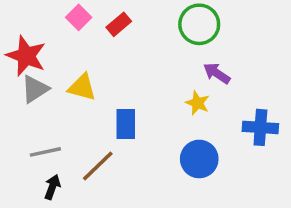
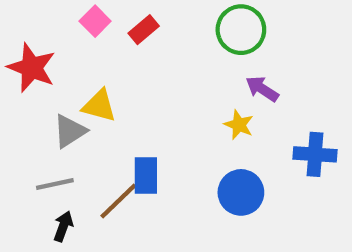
gray triangle: (35, 89) -> (70, 131), moved
blue rectangle: (126, 124) -> (146, 176), moved

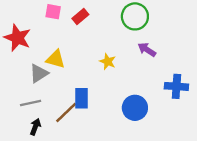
pink square: (95, 21) -> (53, 12), turned -35
yellow star: (239, 125) -> (108, 62), moved

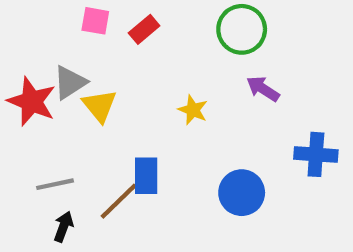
red star: (18, 38) -> (32, 101), moved
yellow triangle: (55, 59) -> (100, 106), turned 36
gray triangle: (39, 73) -> (70, 82), moved

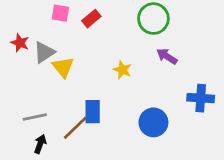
red star: (32, 101) -> (20, 43), moved, size x0.6

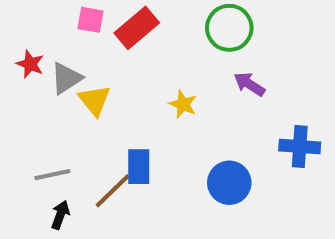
red rectangle: (91, 19) -> (137, 28), size x1.5

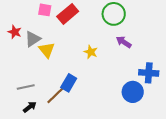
blue rectangle: (139, 167) -> (69, 83), turned 30
blue circle: (229, 183) -> (133, 92), moved
black arrow: (60, 215) -> (30, 107), turned 32

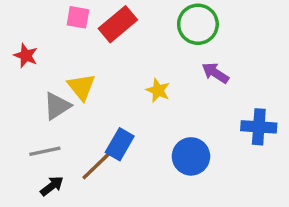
gray triangle: (33, 39) -> (57, 106), moved
blue circle: (133, 92) -> (191, 156), moved

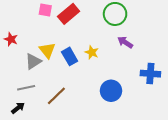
red star: (26, 56) -> (11, 39), moved
blue rectangle: (120, 144) -> (70, 56), moved, turned -60
black arrow: (52, 186) -> (18, 108), moved

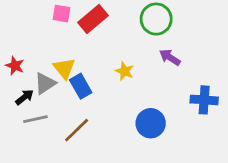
red star: (11, 39) -> (15, 66), moved
blue rectangle: (70, 56) -> (81, 86), moved
black arrow: (18, 108) -> (24, 97), moved

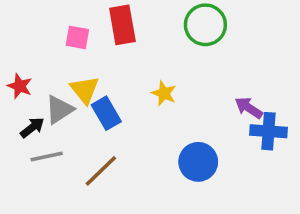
pink square: (62, 14) -> (77, 37), moved
red rectangle: (93, 19) -> (122, 25), turned -60
purple arrow: (170, 57) -> (249, 108), moved

